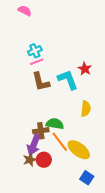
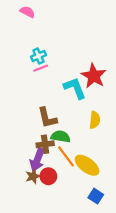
red star: (85, 69) -> (94, 76), size x1.6
brown L-shape: (41, 82) -> (47, 118), moved

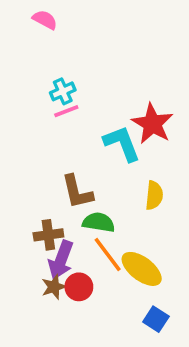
brown cross: (45, 144) -> (48, 235), moved

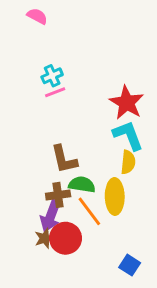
cyan L-shape: (122, 143) -> (128, 135), moved
brown cross: (48, 235) -> (58, 195), moved
yellow ellipse: (142, 269) -> (115, 196), moved, turned 52
red circle: (79, 287) -> (66, 238), size x1.4

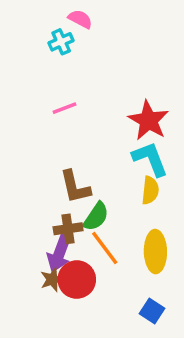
pink semicircle: (37, 16) -> (80, 19), moved
cyan cross: (52, 76) -> (61, 42), moved
green semicircle: (82, 185) -> (96, 217), turned 115
yellow ellipse: (115, 196) -> (155, 252), moved

